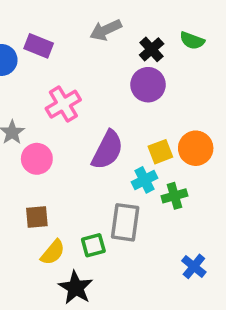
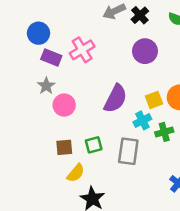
purple rectangle: (39, 46) -> (51, 58), moved
black cross: (152, 49) -> (140, 15), moved
pink cross: (63, 104) -> (82, 50), moved
green square: (93, 245) -> (94, 145), moved

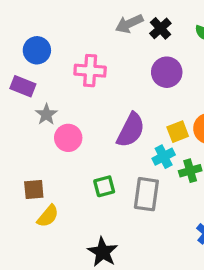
pink cross: (82, 50) -> (90, 71), turned 35
purple rectangle: (51, 58) -> (23, 86), moved
brown square: (64, 147) -> (34, 189), moved
yellow semicircle: (76, 173) -> (48, 216), moved

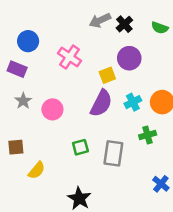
pink cross: (90, 71) -> (70, 57), turned 30
gray star: (46, 114) -> (23, 101), moved
yellow square: (178, 132) -> (107, 75), moved
cyan cross: (164, 157) -> (133, 102), moved
brown square: (34, 189) -> (16, 147), moved

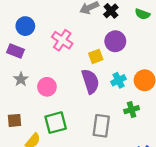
purple semicircle: (101, 103) -> (90, 81), turned -45
green square: (80, 147) -> (56, 123), moved, size x1.5

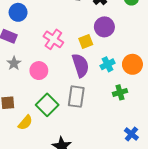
pink cross: (62, 40) -> (53, 39), moved
green square: (56, 123) -> (47, 105), turned -30
gray rectangle: (101, 126) -> (76, 97), moved

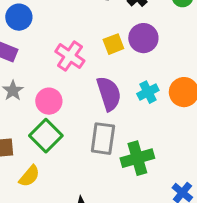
yellow square: (86, 41) -> (113, 44), moved
green cross: (120, 92) -> (137, 158), moved, size x1.5
green square: (47, 105) -> (46, 136), moved

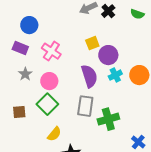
purple circle: (143, 38) -> (108, 55), moved
pink cross: (70, 56) -> (51, 51), moved
yellow semicircle: (29, 176) -> (54, 134), moved

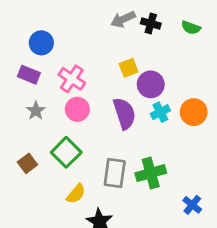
black cross: (108, 11) -> (151, 23), turned -32
pink circle: (49, 81) -> (77, 109), moved
gray rectangle: (85, 106) -> (115, 173), moved
brown square: (19, 112) -> (27, 163), turned -32

